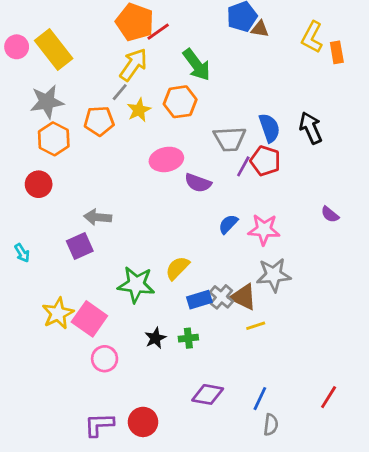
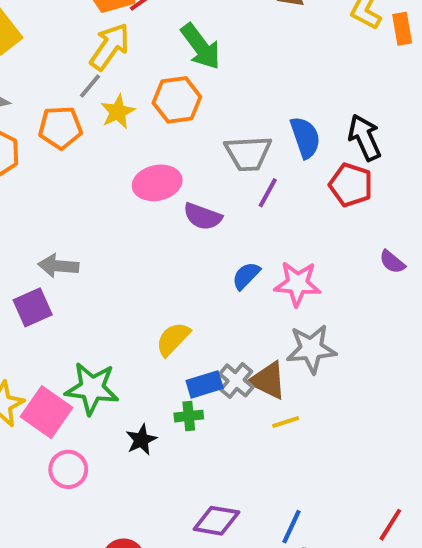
red pentagon: (265, 161) -> (351, 185), moved
green star: (136, 285) -> (92, 388), moved
green cross: (188, 338) -> (189, 416), moved

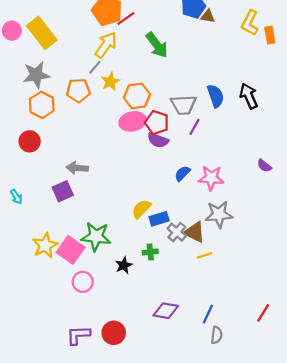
orange hexagon: (177, 100) -> (137, 96), moved
red pentagon: (351, 185) -> (157, 123), moved
blue rectangle: (205, 384) -> (159, 219), moved

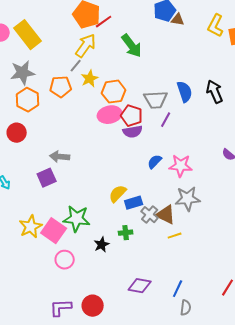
purple semicircle: (158, 140) -> (133, 132), turned -30

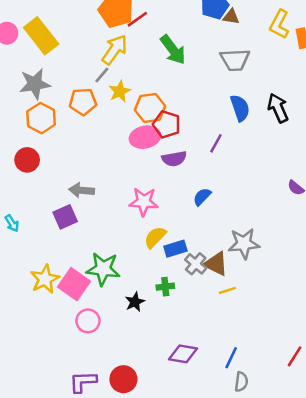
gray trapezoid: (156, 100) -> (235, 60), moved
red pentagon: (132, 116) -> (167, 124), moved
pink star: (181, 166) -> (144, 202), moved

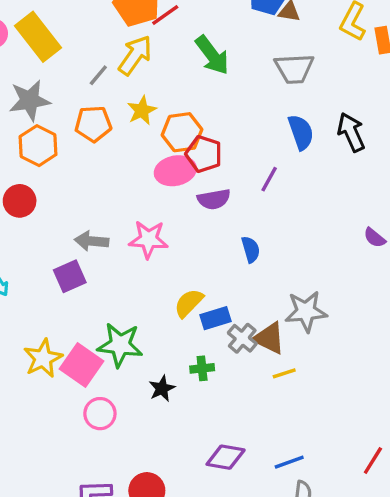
gray line: (102, 75) -> (98, 75), moved
blue semicircle: (202, 197) -> (251, 249), turned 120
pink star: (144, 202) -> (149, 239), moved
blue line: (231, 358) -> (289, 462), turned 45

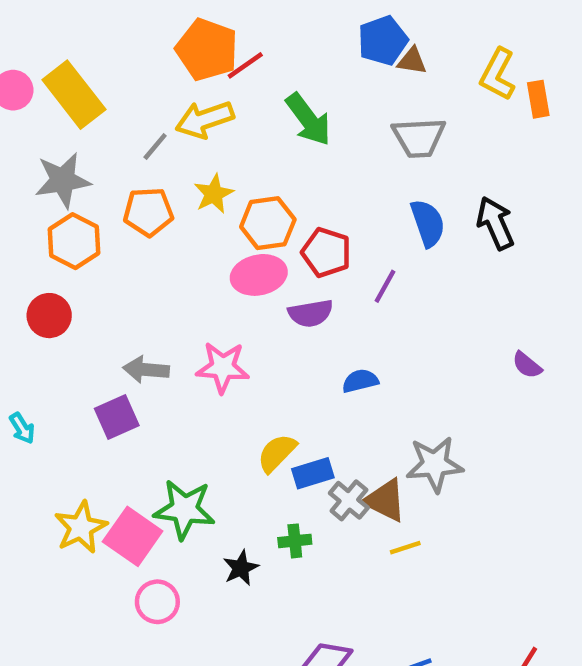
yellow arrow: (135, 55) -> (205, 119), turned -144
red pentagon: (204, 154) -> (326, 252), moved
blue semicircle: (251, 249) -> (360, 381), turned -88

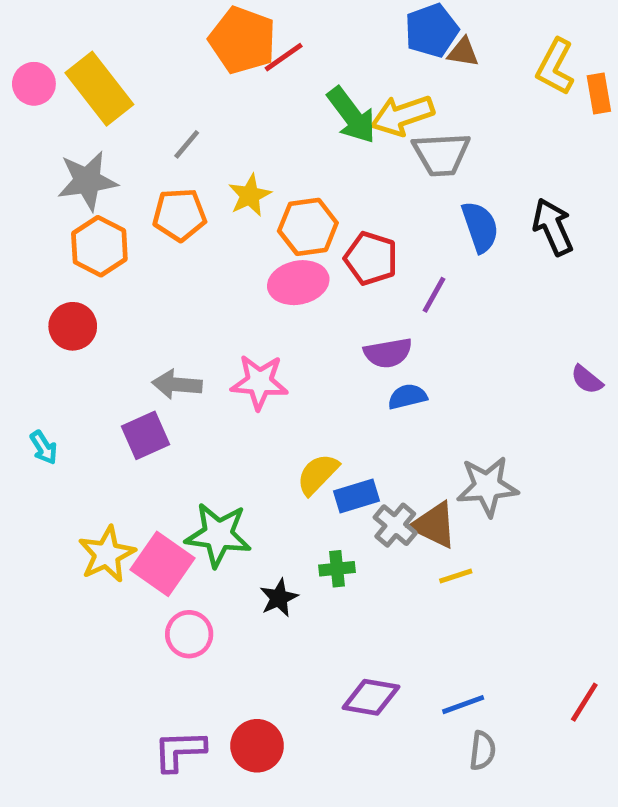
yellow arrow: (205, 119) -> (402, 115), moved
gray trapezoid: (419, 137) -> (441, 154), moved
purple semicircle: (311, 313) -> (388, 353), moved

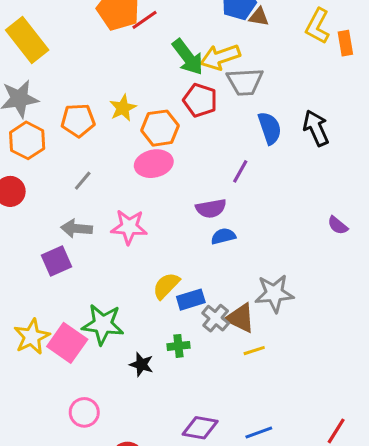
gray line: (187, 144) -> (83, 181), moved
red pentagon: (371, 258) -> (200, 100), moved
black star: (279, 598) -> (141, 364), turned -30
pink circle: (189, 634) -> (84, 412), moved

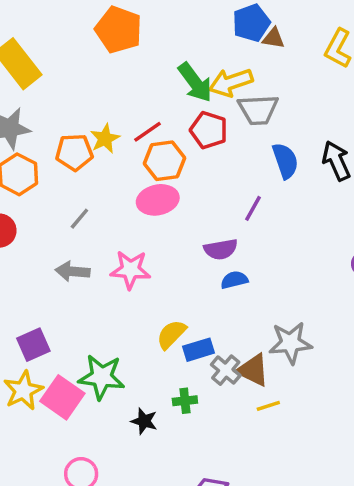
red line: (144, 20) -> (147, 132), moved
yellow star: (123, 108) -> (105, 139), moved
purple square: (56, 261) -> (33, 345), moved

